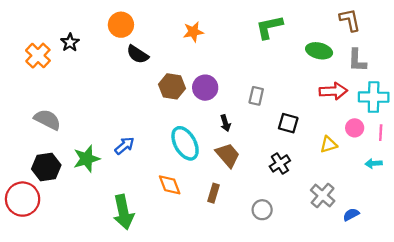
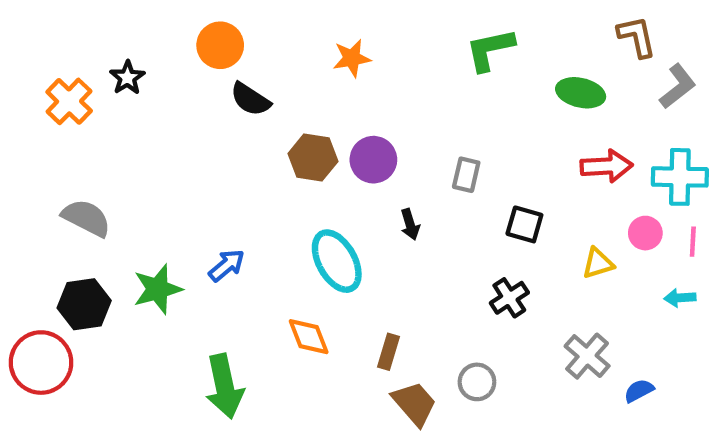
gray L-shape: (357, 60) -> (678, 86), moved, turned -130
brown trapezoid: (228, 155) -> (414, 404), moved

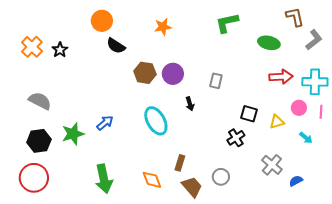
black star: (127, 78) -> (60, 50), moved
black square: (524, 224) -> (249, 114), moved
cyan arrow: (680, 298) -> (306, 138), moved, turned -136
orange diamond: (309, 337) -> (152, 180), moved
red circle: (41, 363) -> (34, 178), moved

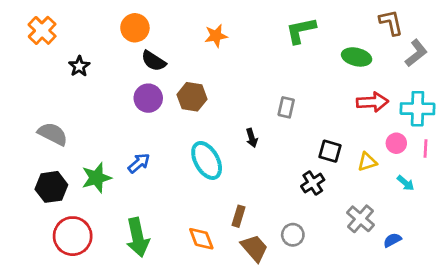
orange cross: (32, 47) -> (42, 30), moved
purple circle: (173, 74) -> (148, 98), moved
red circle: (34, 178) -> (73, 236), moved

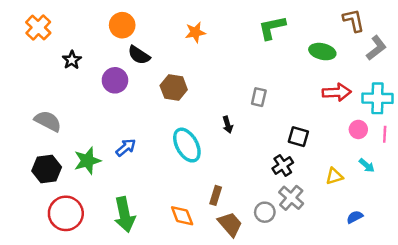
purple circle: (148, 98) -> (115, 80), moved
yellow triangle: (367, 162) -> (334, 176), moved
gray cross: (360, 219) -> (291, 198), moved

